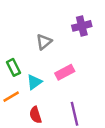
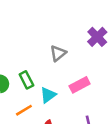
purple cross: (82, 26) -> (97, 37), turned -30

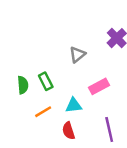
cyan triangle: (48, 95) -> (74, 105), moved, turned 30

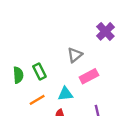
gray triangle: (77, 55) -> (75, 55), moved

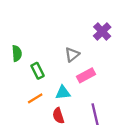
green semicircle: (18, 75) -> (17, 53), moved

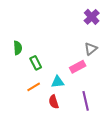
purple cross: (102, 32) -> (92, 17), moved
gray triangle: (72, 55) -> (91, 49), moved

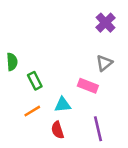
pink rectangle: (78, 67) -> (88, 86), turned 49

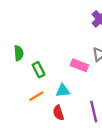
pink rectangle: (88, 86) -> (79, 65), moved

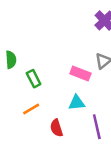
cyan triangle: (63, 91) -> (77, 103), moved

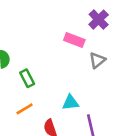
pink rectangle: (80, 74) -> (74, 40), moved

